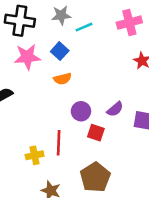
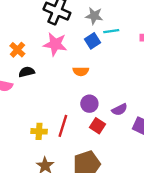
blue square: (60, 51) -> (92, 41), moved

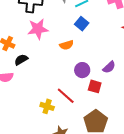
blue square: (92, 41) -> (82, 24), moved
red line: (63, 126) -> (66, 96), turned -48
yellow cross: (39, 131) -> (47, 106), turned 32

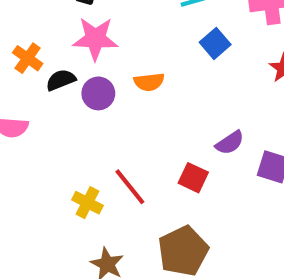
blue square: (82, 24) -> (215, 43), moved
black semicircle: (21, 60) -> (61, 80), moved
purple circle: (82, 70) -> (98, 93), moved

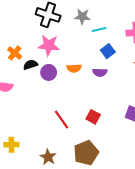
purple semicircle: (230, 143) -> (100, 72), moved, turned 32
yellow cross: (87, 203) -> (11, 145), moved, turned -32

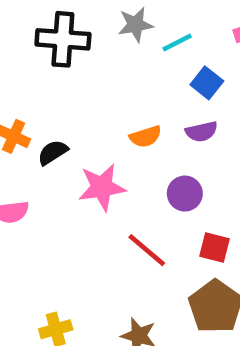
pink star: (49, 45) -> (102, 187), moved
purple circle: (49, 72) -> (185, 194), moved
red square: (93, 117) -> (215, 248), moved

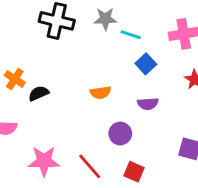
cyan line: (177, 42) -> (131, 35), turned 36
purple semicircle: (202, 132) -> (148, 104), moved
pink star: (102, 187) -> (44, 161), moved

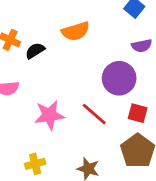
orange semicircle: (100, 93) -> (76, 31), moved, size x1.4
purple circle: (120, 134) -> (119, 78), size x1.5

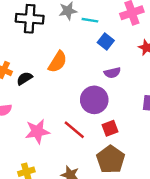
orange semicircle: (76, 31) -> (58, 62), turned -40
red square: (138, 113) -> (110, 128), turned -35

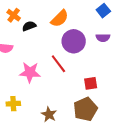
purple circle: (94, 100) -> (74, 41), moved
red line: (74, 130) -> (58, 64), moved

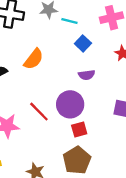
purple circle: (74, 41) -> (70, 104), moved

